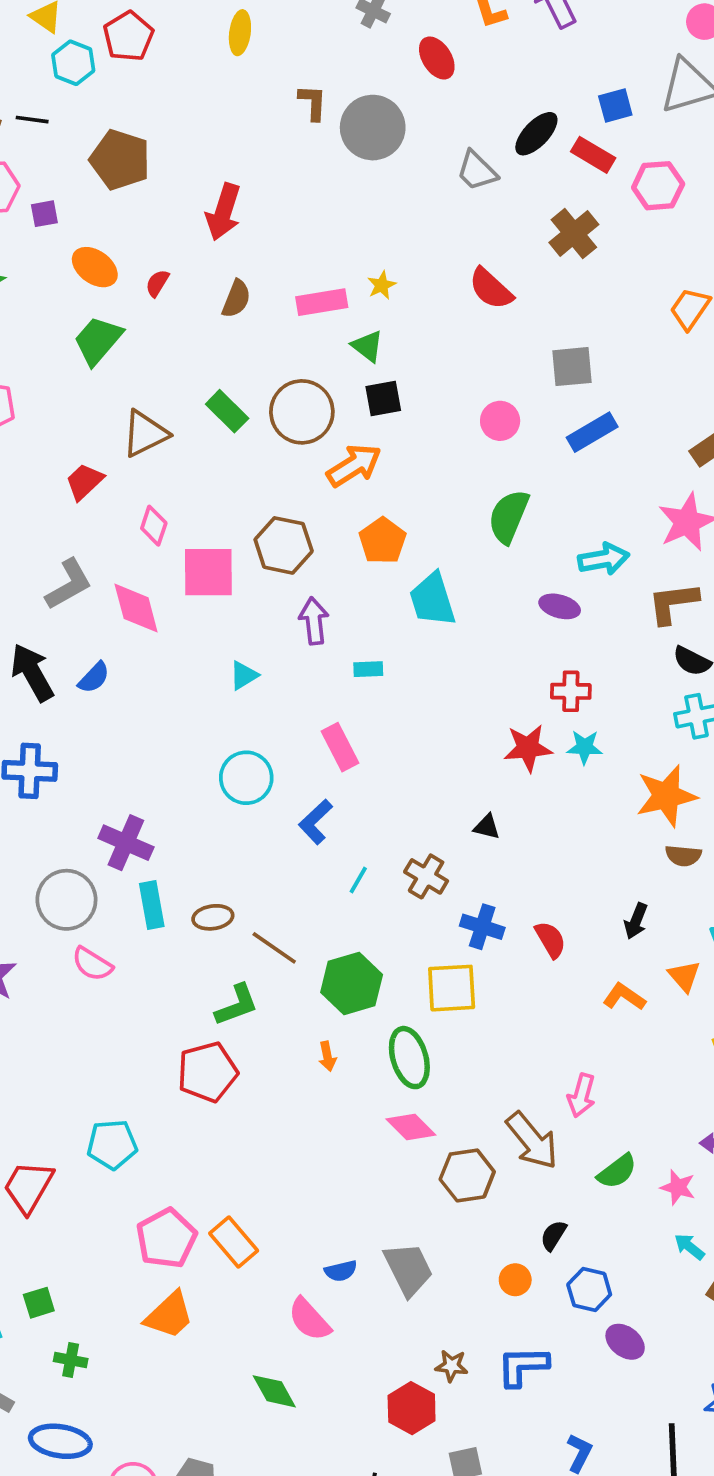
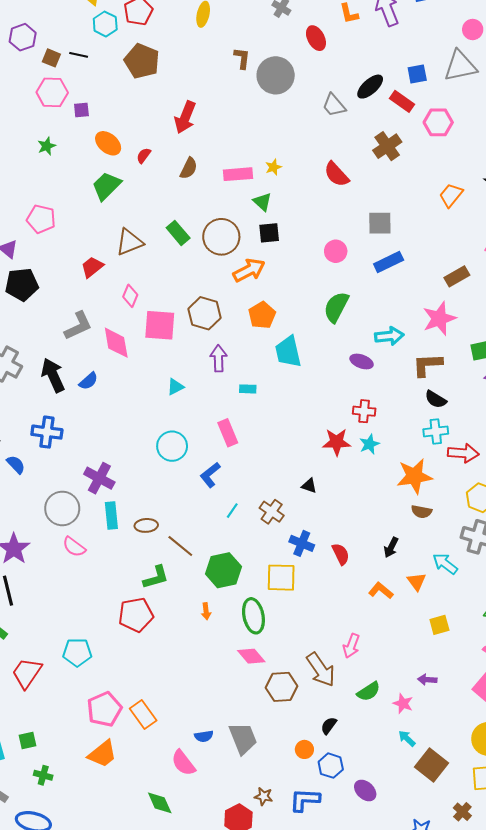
brown pentagon: (120, 160) -> (142, 61), moved
cyan star: (585, 747) -> (369, 444), turned -30
blue hexagon: (589, 1290) -> (331, 766), moved

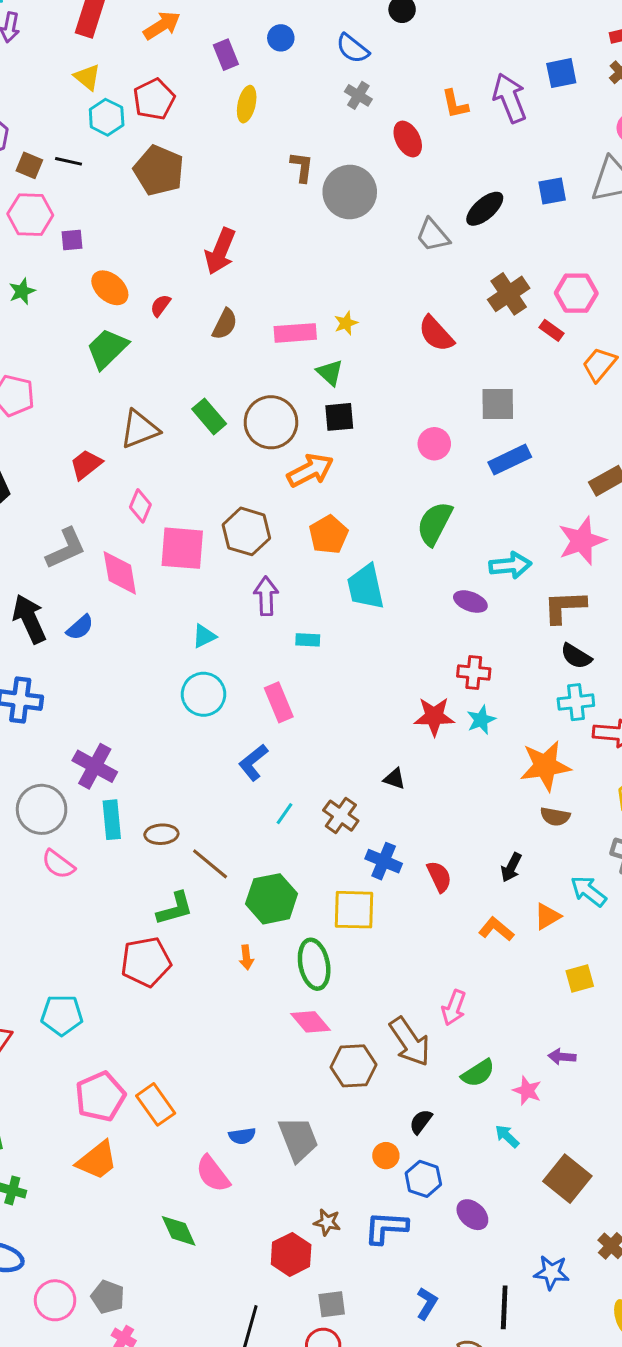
red rectangle: (402, 101) -> (552, 330), moved, size x0.7
pink hexagon: (438, 122) -> (576, 293), moved
cyan circle: (172, 446) -> (203, 694), moved
orange triangle: (417, 581) -> (547, 916), turned 36
cyan arrow: (407, 738) -> (507, 1136), moved

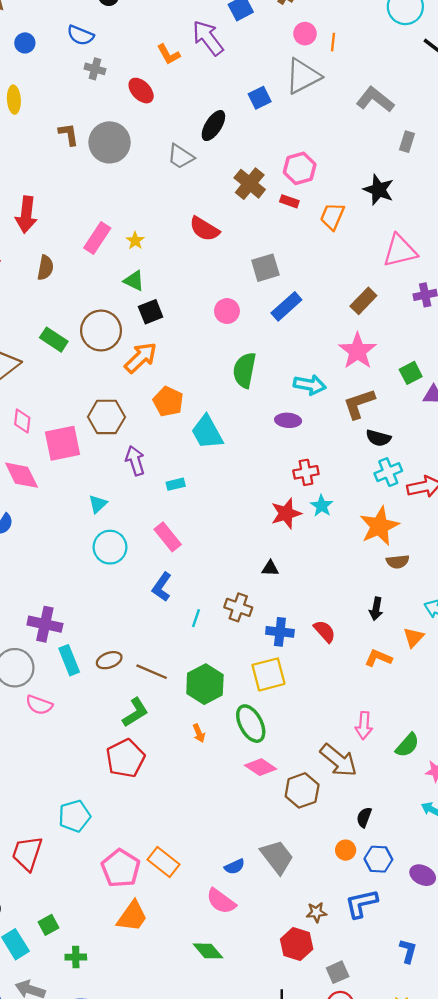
pink rectangle: (295, 333) -> (97, 238), moved, turned -36
cyan arrow: (510, 565) -> (310, 385), turned 32
green semicircle: (478, 1073) -> (407, 745), moved

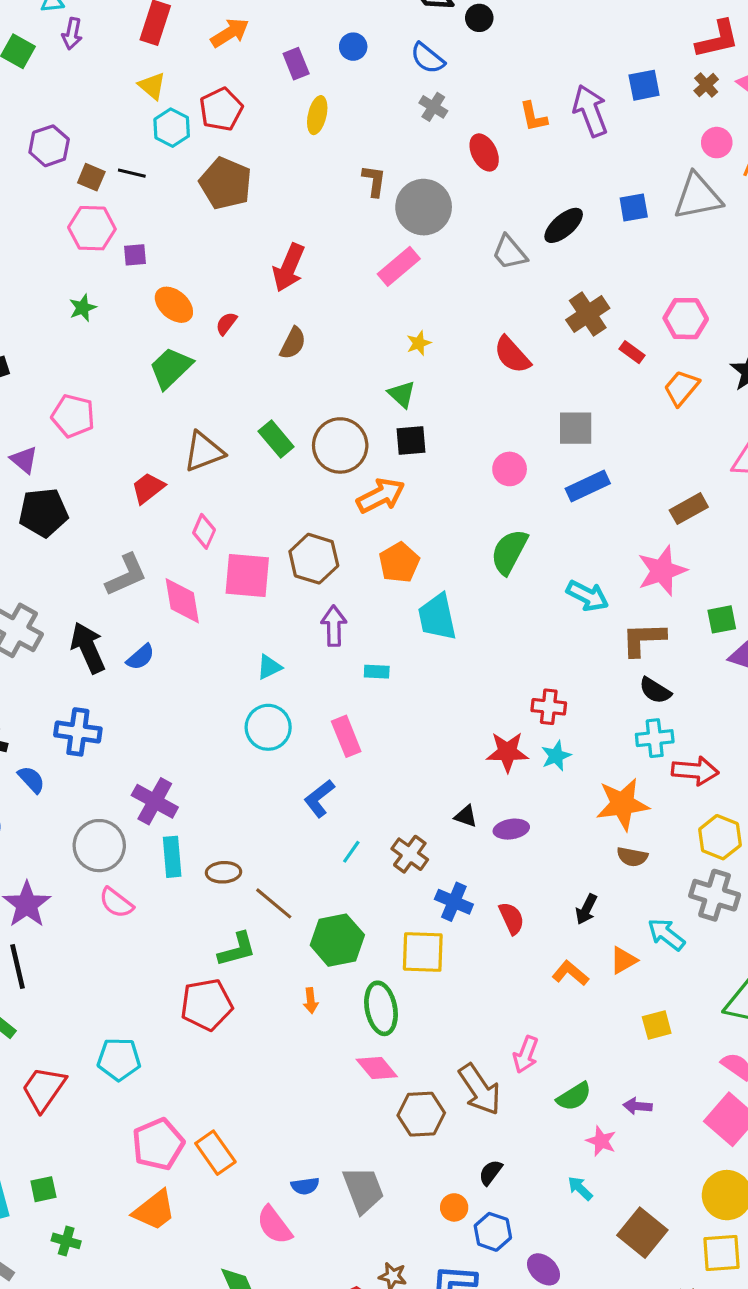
pink hexagon: (300, 168) -> (686, 319), moved
pink rectangle: (97, 238) -> (399, 266), moved
purple ellipse: (288, 420) -> (511, 829), moved, turned -30

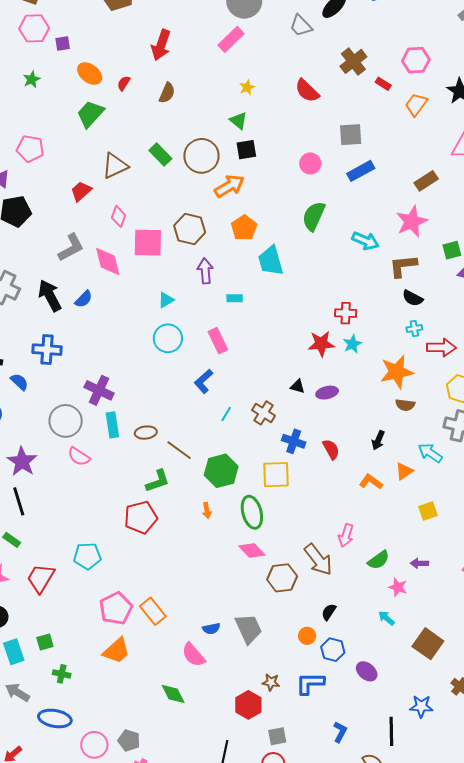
cyan cross: (655, 738) -> (414, 328), size x0.7

